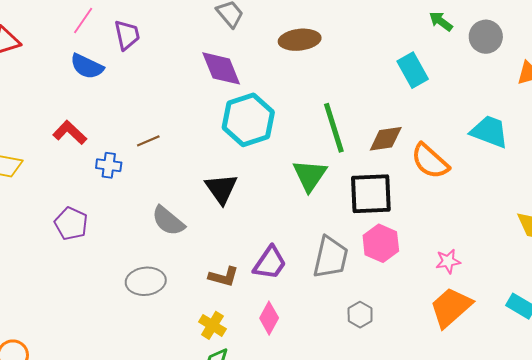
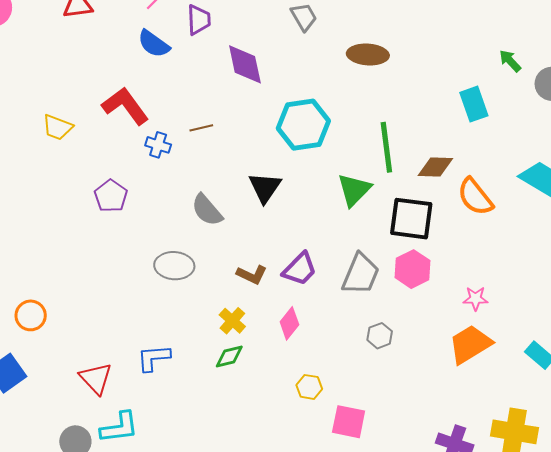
purple diamond: (221, 68) -> (245, 64), moved
red L-shape: (70, 133) -> (125, 106), size x1.4

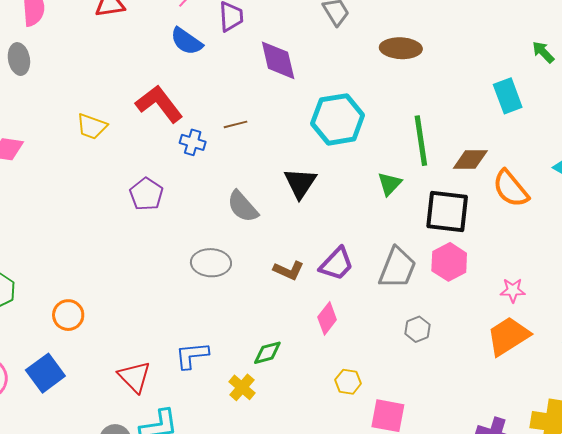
green triangle: (354, 190) -> (390, 184), size x0.7
yellow cross: (232, 321) -> (242, 387), moved

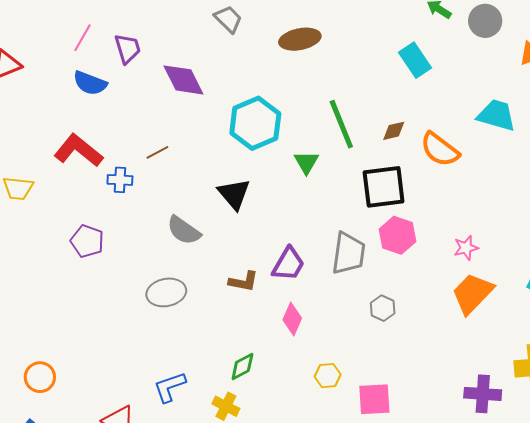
brown diamond: (470, 160) -> (394, 131), size x0.7
green triangle: (390, 184) -> (306, 162), moved

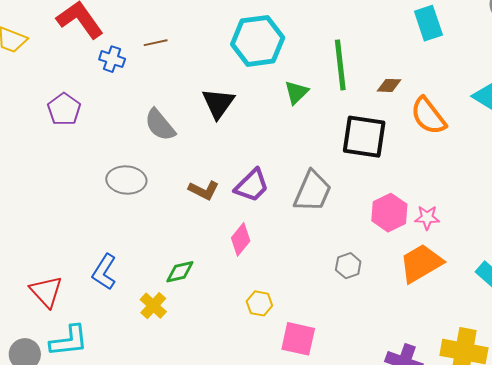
pink hexagon: (398, 235) -> (389, 213), moved
gray hexagon: (383, 308) -> (348, 266), moved
blue L-shape: (170, 387) -> (104, 272), turned -54

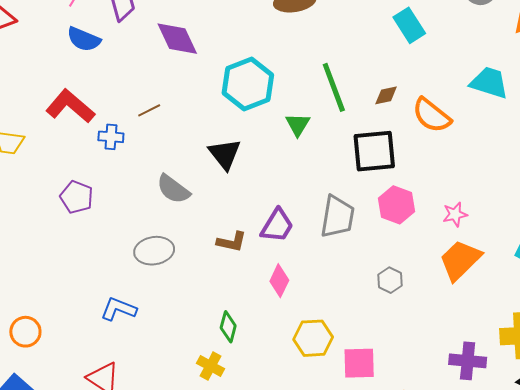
pink hexagon: (389, 213) -> (397, 205), moved
blue L-shape: (104, 272) -> (119, 309), moved, turned 93
green diamond: (180, 272) -> (228, 327), turned -48
yellow hexagon: (259, 303) -> (313, 338), size x1.5

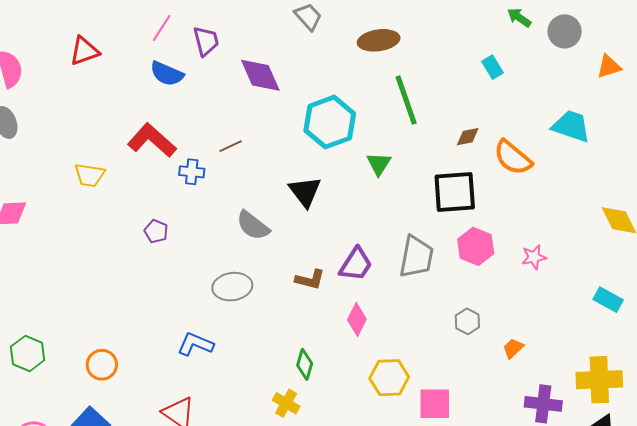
cyan rectangle: (409, 25) -> (493, 67), size x0.7
green line: (334, 87) -> (406, 100), moved
purple pentagon: (77, 197) -> (156, 231), size x0.7
orange trapezoid: (460, 260) -> (513, 348), moved, size x0.5

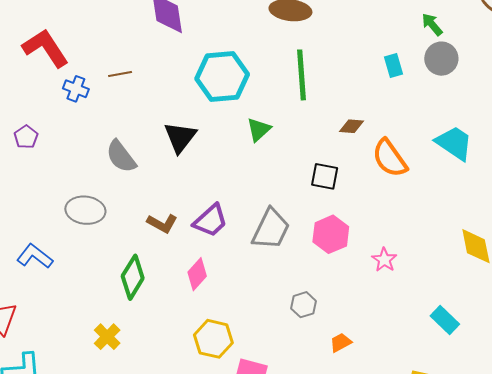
gray circle: (565, 31) -> (441, 59), moved
black square: (455, 192) -> (325, 176), size x0.6
pink star: (534, 257) -> (384, 260), turned 30
green diamond: (305, 364) -> (133, 277), moved, size x1.4

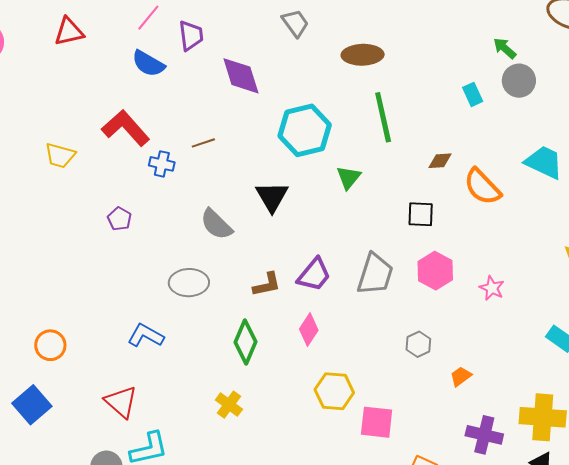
brown L-shape: (162, 223) -> (267, 285), turned -32

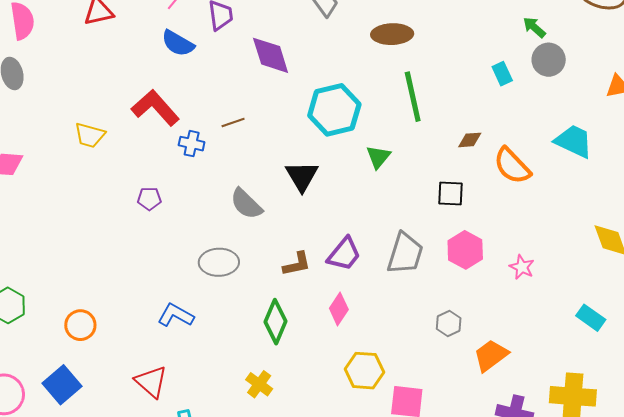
purple pentagon: (119, 219) -> (149, 199), turned -30
orange trapezoid: (461, 376) -> (491, 355), size x1.6

